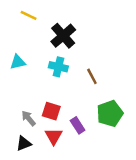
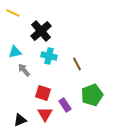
yellow line: (29, 15) -> (13, 13), moved
black cross: (63, 36) -> (41, 31), moved
gray arrow: (29, 118) -> (24, 70), moved

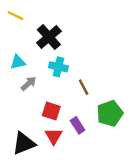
brown line: (77, 64) -> (84, 87), moved
gray arrow: (24, 70) -> (29, 84), turned 88
black triangle: (20, 120) -> (24, 143), size x1.5

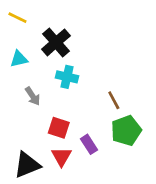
cyan triangle: (18, 62) -> (19, 59), moved
gray arrow: (29, 84) -> (33, 96), turned 98
brown line: (84, 87) -> (114, 100), moved

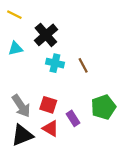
gray arrow: (33, 96) -> (21, 106), moved, size x1.5
brown line: (114, 100) -> (83, 65), moved
red triangle: (61, 157) -> (50, 128), turned -30

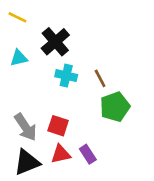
green pentagon: (103, 107) -> (115, 107), moved
purple rectangle: (73, 118) -> (88, 154), moved
red triangle: (50, 128) -> (61, 154), turned -42

